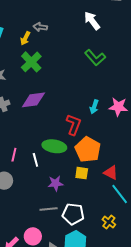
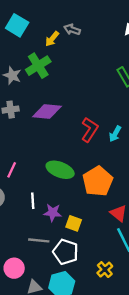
green cross: (31, 62) -> (38, 66), moved
red L-shape: (74, 125) -> (90, 130), moved
white line: (35, 160) -> (33, 201), moved
yellow square: (82, 173) -> (74, 223), moved

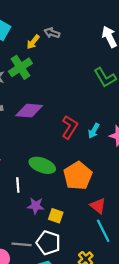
white line: (33, 201) -> (18, 185), moved
gray line: (39, 240) -> (22, 244), moved

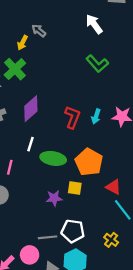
gray arrow: (52, 33) -> (39, 31), turned 32
purple diamond: (29, 111) -> (31, 109), turned -35
white line: (18, 185) -> (31, 144), moved, turned 32
yellow square: (56, 216) -> (75, 188), moved

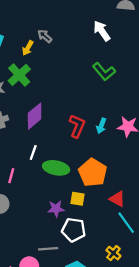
white pentagon: (73, 231) -> (74, 230), moved

